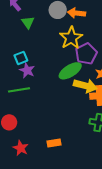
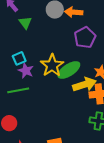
yellow star: (71, 38) -> (52, 65), moved
purple pentagon: (86, 54) -> (85, 37), moved
yellow arrow: (85, 86) -> (84, 84), turned -30

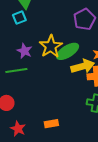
cyan square: (19, 58) -> (19, 18), moved

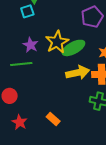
yellow arrow: (83, 66) -> (78, 73), moved
orange rectangle: (51, 124) -> (53, 119), turned 48

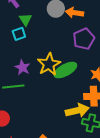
yellow arrow: (78, 73) -> (77, 110), moved

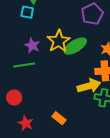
cyan square: (19, 34) -> (27, 12), turned 32

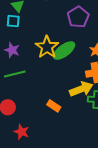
purple star: (32, 45) -> (12, 50), moved
orange rectangle: (59, 118) -> (54, 106), moved

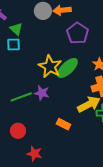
purple star: (12, 50) -> (42, 93), moved

